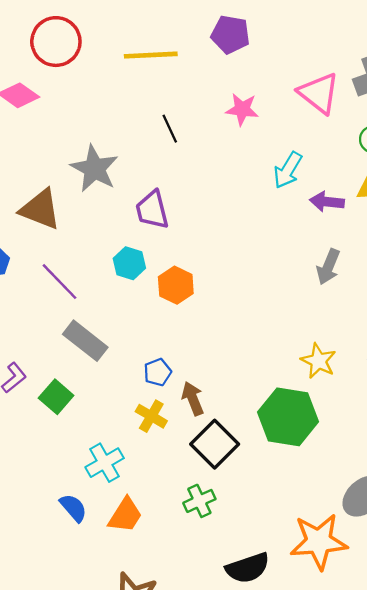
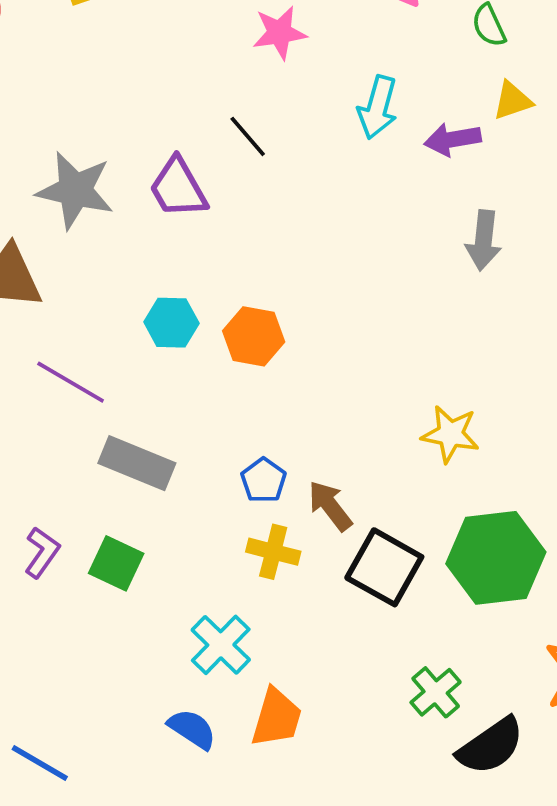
black line: (170, 129) -> (248, 136), moved
purple trapezoid: (152, 210) -> (178, 188), moved
yellow star: (318, 361) -> (450, 434), moved
green hexagon: (288, 417) -> (496, 558), moved
green cross: (199, 501) -> (436, 692), moved

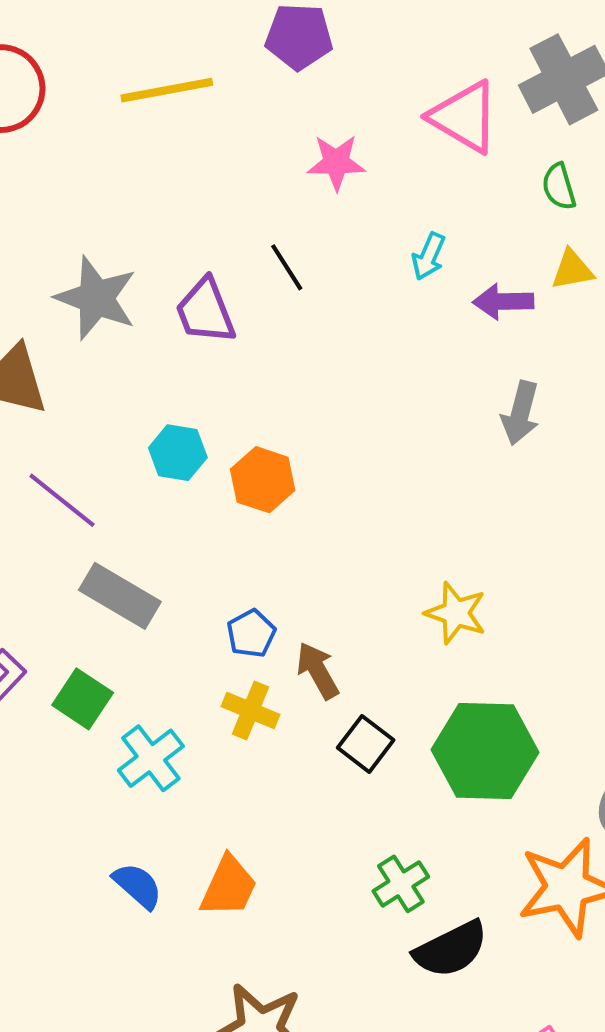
cyan arrow: (378, 107) -> (429, 256), size x0.7
black square: (384, 567) -> (366, 744), size x0.7
cyan cross: (221, 645) -> (151, 758), moved

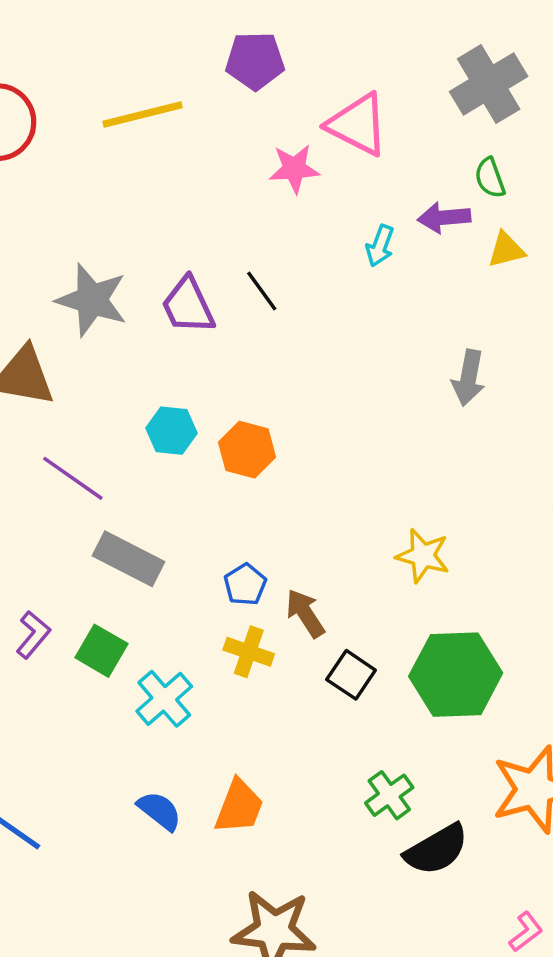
pink triangle: (464, 117) -> (358, 125), moved
black line: (287, 267) -> (262, 291), moved
purple arrow: (503, 302) -> (444, 218), moved

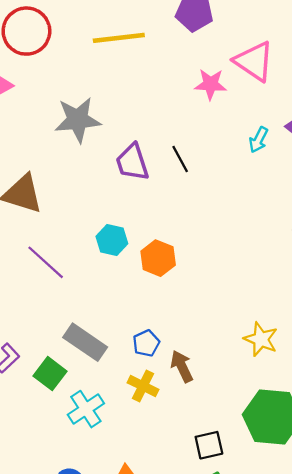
gray star: (92, 300) -> (78, 120), moved, turned -30
gray rectangle: (129, 559) -> (85, 342), moved
black square: (351, 675) -> (209, 445), moved, turned 36

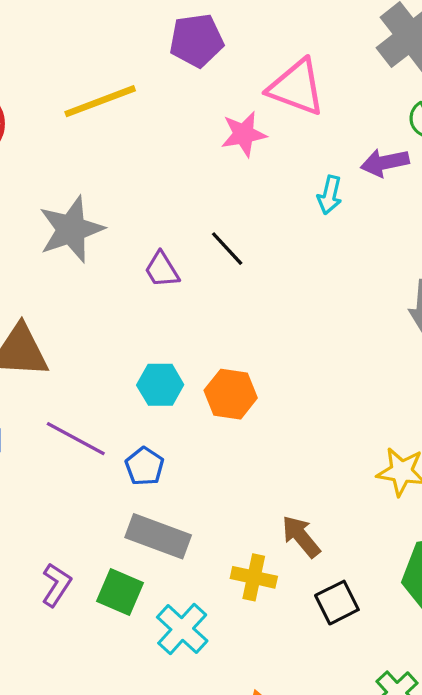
purple trapezoid: (132, 162) -> (162, 270), size x0.7
blue pentagon: (146, 343) -> (145, 466), moved
black square: (209, 445) -> (337, 603), moved

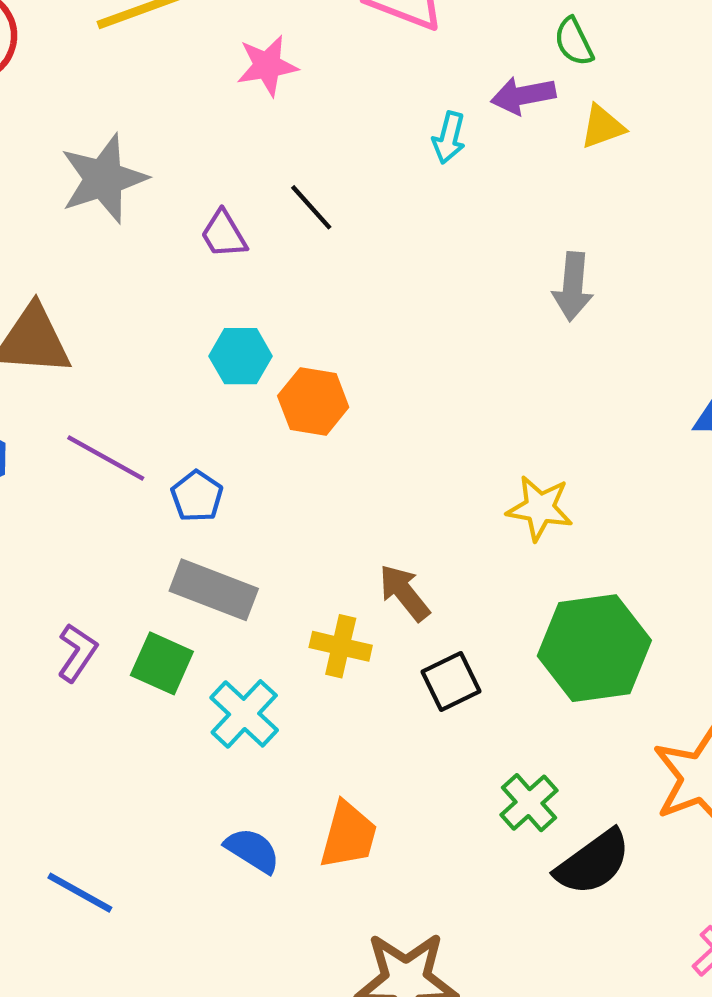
pink star: (244, 134) -> (267, 66), moved
cyan hexagon: (160, 385) -> (241, 356), moved

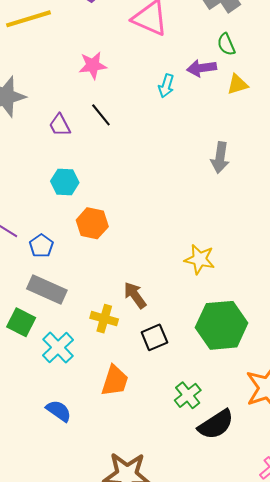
pink star: (267, 66) -> (93, 65), moved
orange hexagon: (313, 401) -> (92, 223), moved
orange trapezoid: (348, 835) -> (115, 381), moved

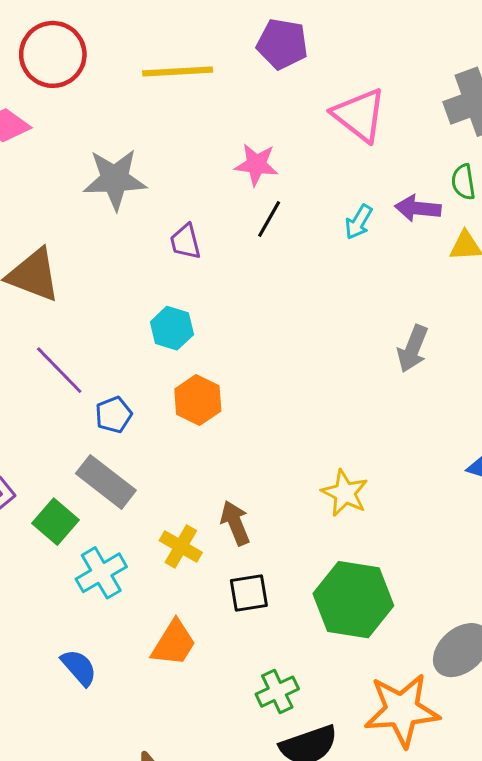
black line: (101, 115) -> (269, 219), moved, turned 55

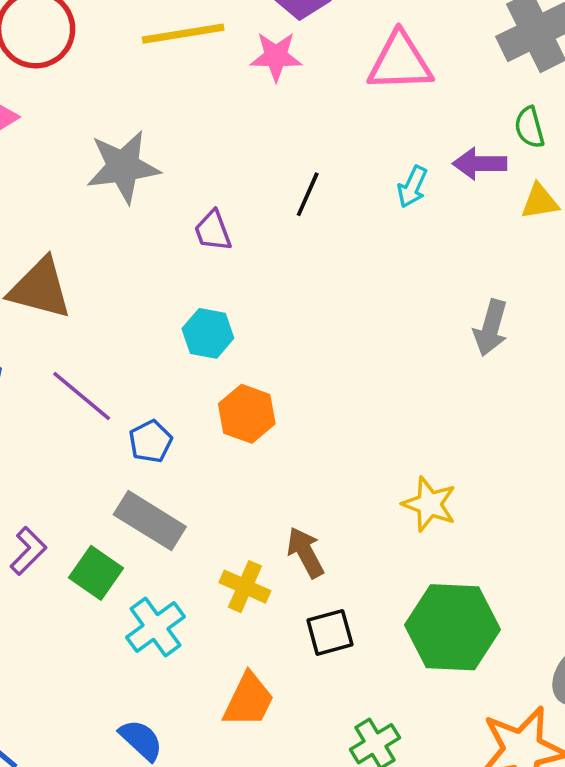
pink triangle: (359, 115) -> (400, 62), turned -34
pink star: (256, 164) -> (276, 56), moved

